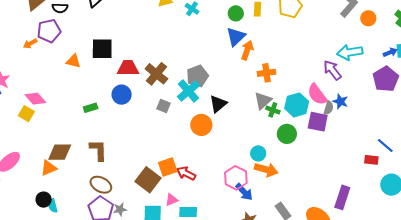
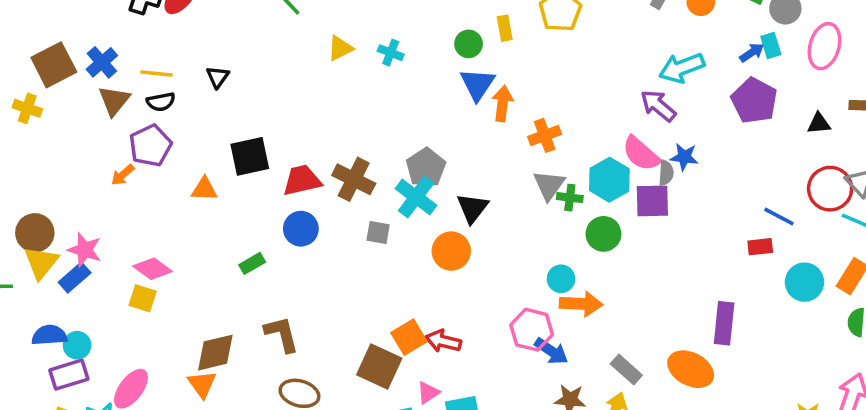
orange triangle: (49, 168) -> (202, 384), turned -30

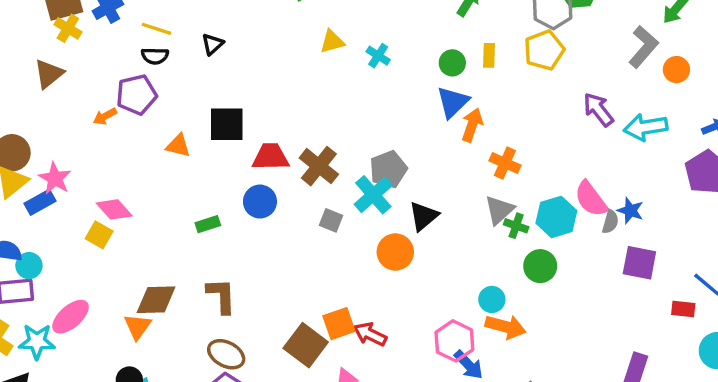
brown triangle: (114, 101) -> (49, 74), moved
purple arrow: (658, 106) -> (598, 110), moved
yellow cross: (27, 108) -> (68, 28), moved
orange cross: (545, 135) -> (505, 163), turned 32
purple square: (652, 201) -> (639, 263), moved

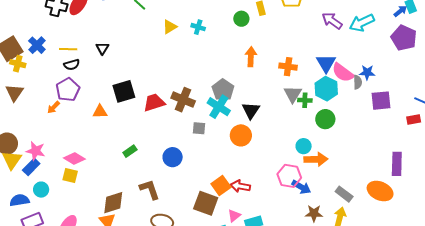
blue triangle: (453, 102) -> (326, 63), moved
orange arrow: (472, 125) -> (251, 57), moved
blue circle: (260, 202) -> (173, 157), moved
cyan circle: (29, 266) -> (41, 190), moved

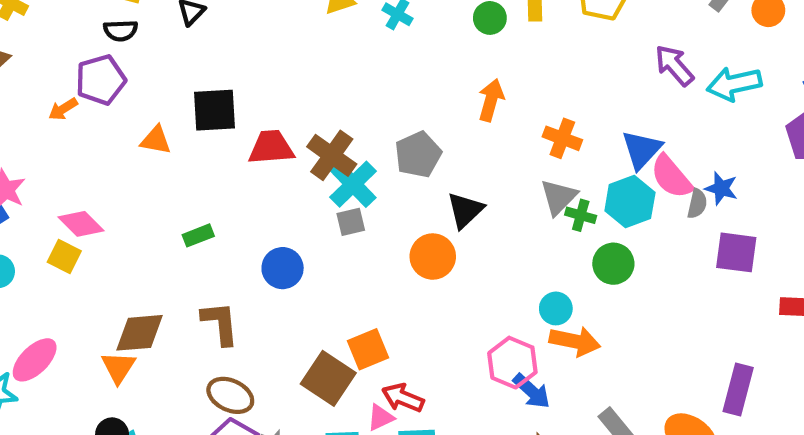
cyan cross: (219, 107) -> (353, 184), moved
gray square: (199, 128) -> (351, 222), turned -32
red arrow: (240, 186) -> (403, 398), moved

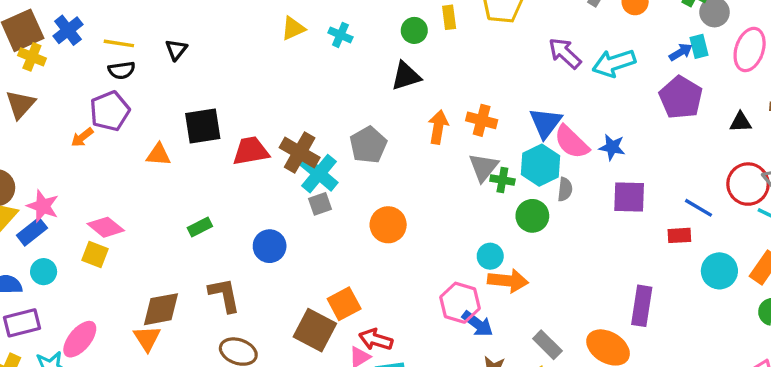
orange arrow: (491, 100) -> (438, 127), moved
gray semicircle: (697, 204) -> (565, 189), moved
black triangle: (465, 210) -> (406, 76), moved, turned 32

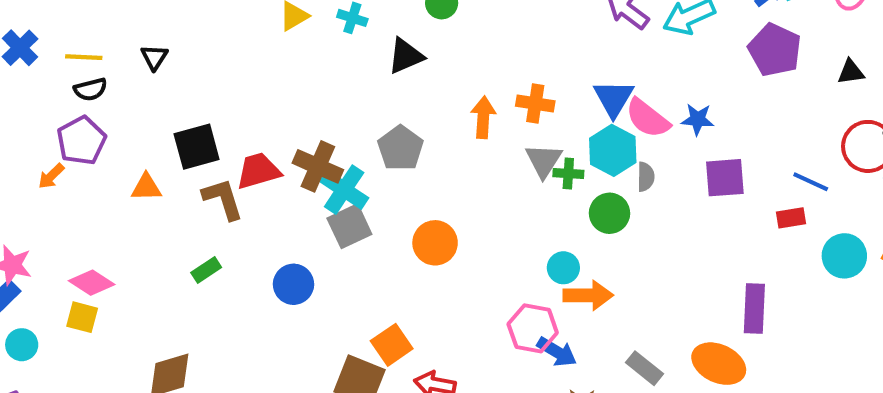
black triangle: (406, 76) -> (406, 56), moved
gray square: (320, 204) -> (349, 226), size x1.5
brown L-shape: (224, 295) -> (223, 199), moved

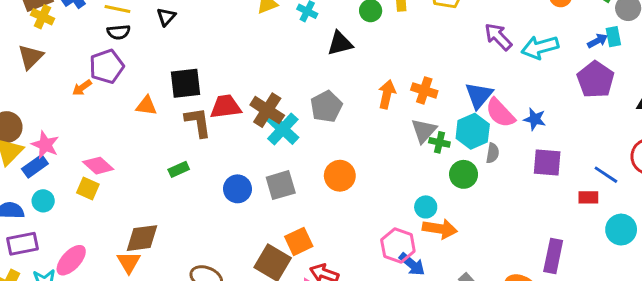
gray square: (349, 226) -> (281, 185), moved

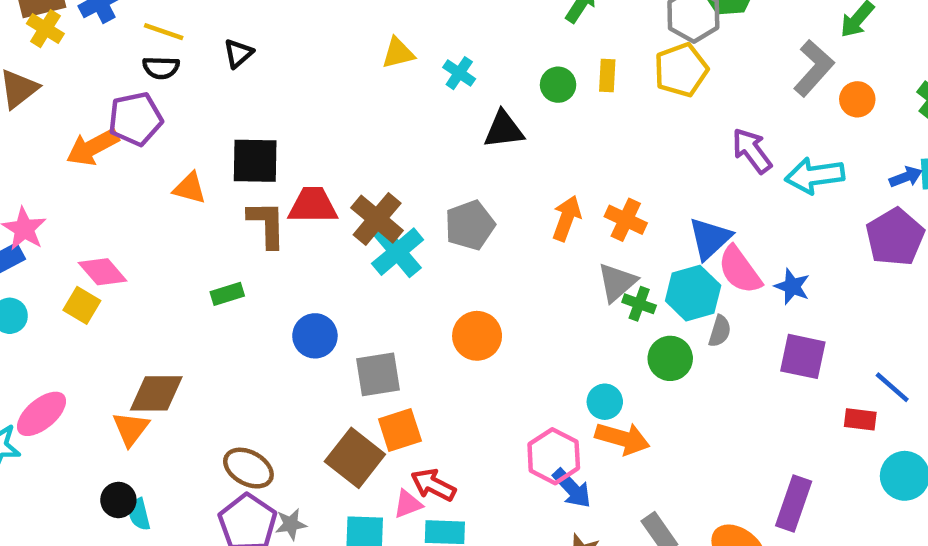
orange arrow: (82, 88) -> (93, 147), size x1.6
gray square: (281, 185) -> (378, 374), moved

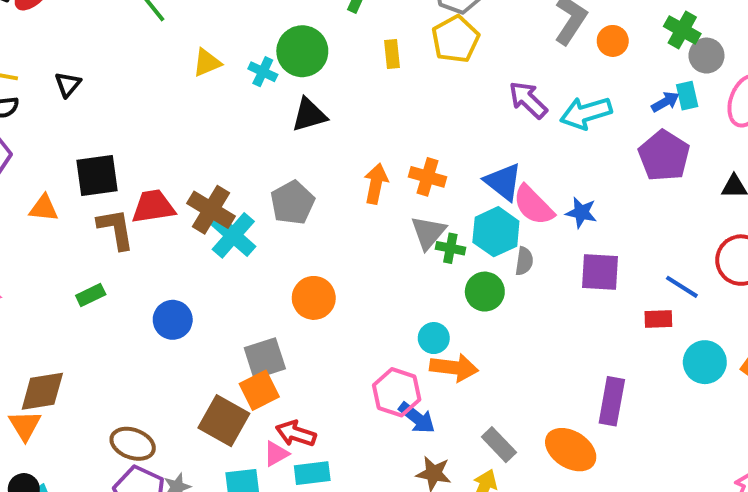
green circle: (558, 85) -> (302, 51), moved, size x1.6
blue triangle: (710, 238) -> (503, 182), turned -30
gray square: (378, 374) -> (265, 358), moved

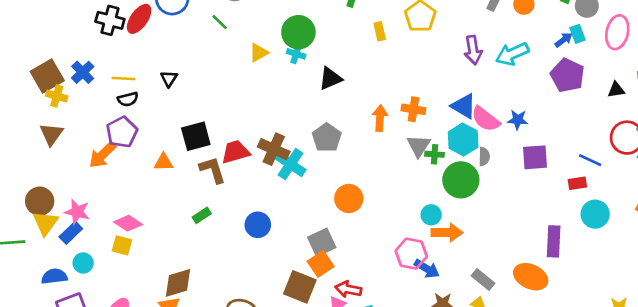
green circle: (302, 51) -> (298, 32), moved
purple arrow: (528, 100) -> (473, 50), turned -136
green circle: (485, 292) -> (461, 180), size x1.4
cyan circle: (705, 362) -> (595, 214), moved

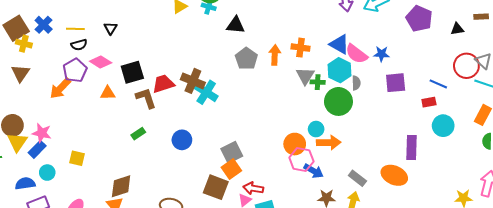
black triangle: (330, 78) -> (236, 25), turned 30
gray pentagon: (327, 138) -> (246, 59), moved
orange circle: (349, 199) -> (295, 144), moved
pink diamond: (128, 223) -> (101, 62), moved

